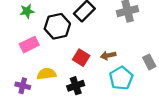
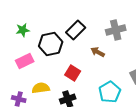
brown arrow: (108, 55) -> (98, 52), moved, turned 40

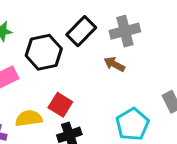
gray cross: (116, 30) -> (125, 31), moved
red square: (73, 73) -> (60, 105), moved

